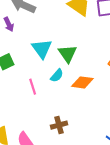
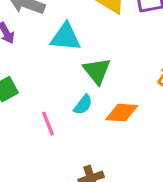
cyan triangle: (42, 49) -> (66, 37), moved, turned -45

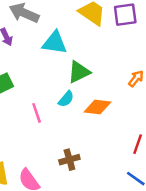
green triangle: (97, 71) -> (79, 72), turned 40

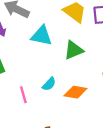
green triangle: (79, 72) -> (74, 50), moved

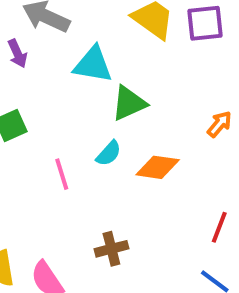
green triangle: (74, 50) -> (129, 103), moved

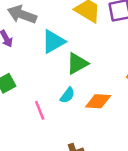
cyan triangle: (93, 65) -> (53, 42), turned -35

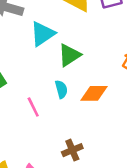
cyan semicircle: (67, 95) -> (61, 89), turned -49

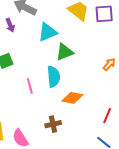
cyan semicircle: (61, 89) -> (54, 77), size x1.5
orange diamond: (94, 93) -> (72, 98), moved

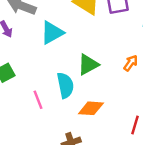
green triangle: (65, 52) -> (88, 65), moved

